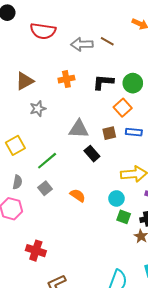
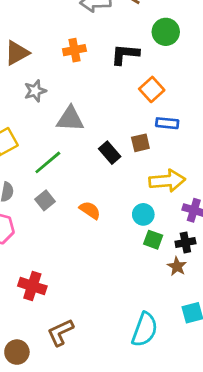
green circle: (133, 83) -> (166, 32), moved
gray triangle: (79, 129) -> (70, 119), moved
brown square: (109, 133) -> (140, 143), moved

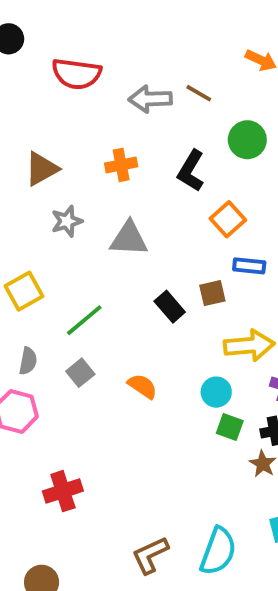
black L-shape: (125, 54) -> (191, 171), turned -64
gray triangle: (70, 119) -> (129, 239), moved
red cross: (32, 286) -> (63, 491), turned -36
brown L-shape: (60, 332) -> (150, 555), moved

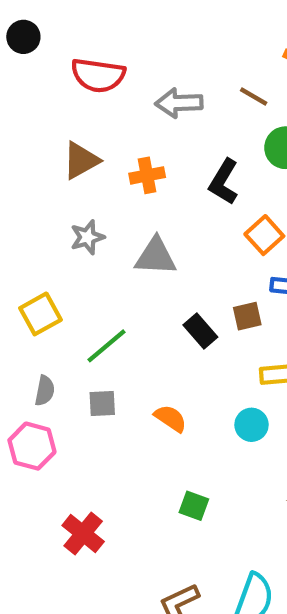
brown line: (199, 93) -> (254, 97), moved
brown triangle: (42, 169) -> (81, 160), moved
gray square: (80, 373) -> (102, 403), turned 36
green square: (230, 427) -> (194, 506), moved
red cross: (63, 491) -> (83, 533), turned -33

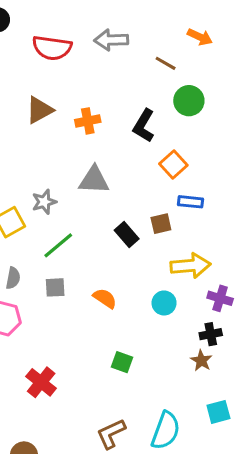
gray arrow: (179, 103) -> (111, 40), moved
gray star: (87, 237) -> (44, 202), moved

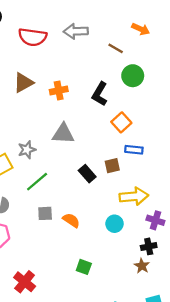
gray square: (55, 287) -> (45, 213), moved

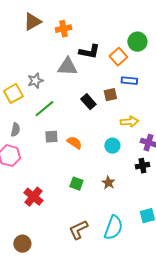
green circle: (133, 76) -> (137, 42), moved
black L-shape: (100, 94) -> (89, 52), moved, turned -110
yellow arrow: (134, 196) -> (129, 122), size x0.7
brown star: (142, 266) -> (108, 183), moved
green square: (84, 267) -> (76, 184), moved

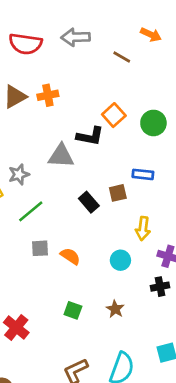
orange cross: (63, 29) -> (48, 95), moved
orange square: (118, 57) -> (114, 115), moved
yellow arrow: (129, 122) -> (143, 229), turned 102

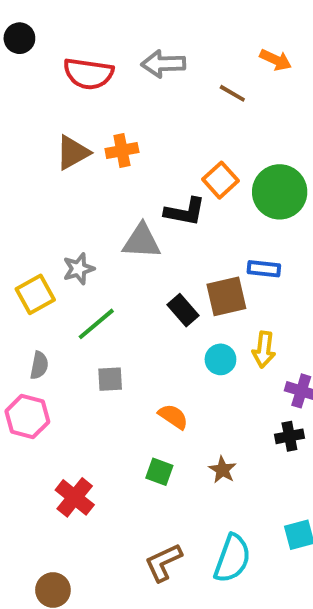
green circle: (153, 123) -> (280, 192), size x1.4
brown square: (118, 193) -> (226, 296), size x1.5
orange semicircle: (70, 256) -> (173, 417), moved
cyan circle: (120, 260) -> (220, 359), moved

